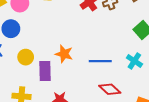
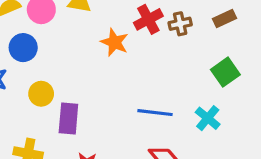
orange star: (64, 54) -> (114, 42), moved

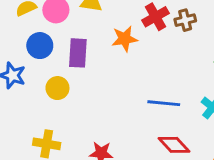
orange star: (114, 42) -> (125, 39), turned -30
purple rectangle: (68, 119) -> (78, 53), moved

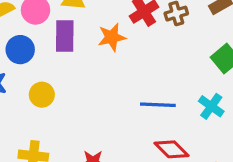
purple rectangle: (78, 53) -> (65, 36), moved

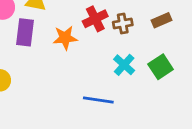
cyan cross: (211, 106) -> (124, 65), moved

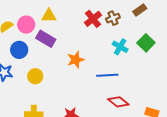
purple rectangle: (25, 32) -> (46, 39), turned -54
orange star: (65, 38) -> (76, 60), moved

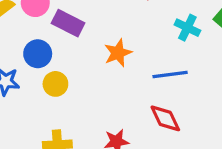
blue circle: (19, 50) -> (38, 54), moved
red diamond: (118, 102) -> (165, 118), moved, turned 30

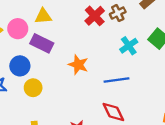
cyan cross: (187, 28) -> (129, 46), turned 30
orange star: (118, 53) -> (78, 65), turned -30

